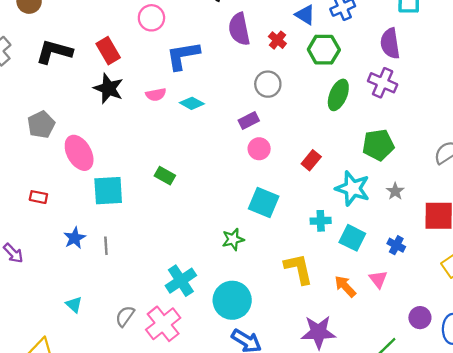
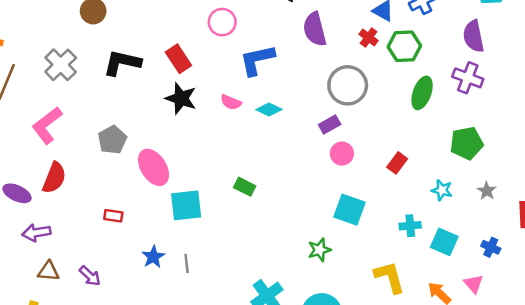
red cross: (277, 40) -> (369, 37), moved
gray circle: (268, 84) -> (348, 85), size x1.4
pink semicircle: (156, 95) -> (231, 102), turned 36
cyan star: (353, 188) -> (442, 190), size x0.6

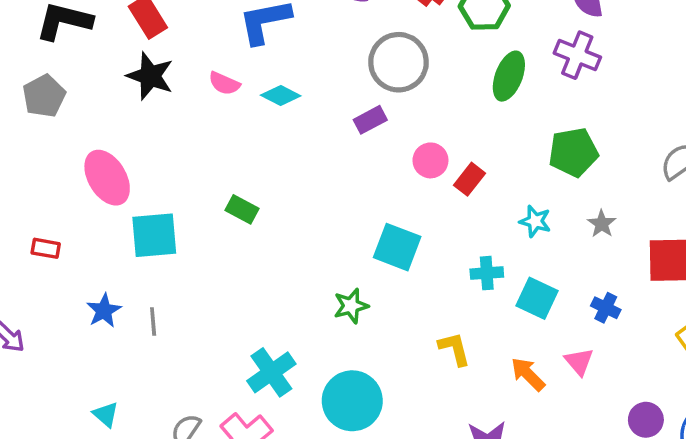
gray pentagon: (112, 140) -> (44, 96), moved
pink circle: (342, 154) -> (430, 160), moved
yellow L-shape: (390, 277) -> (454, 349), size x0.7

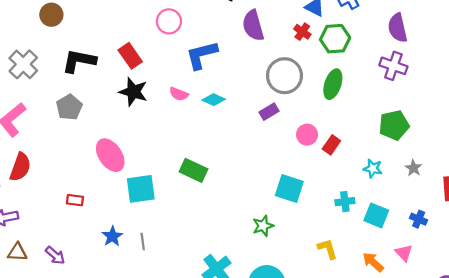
green ellipse: (509, 76) -> (333, 84), moved
green rectangle: (242, 209) -> (194, 170), size x1.4

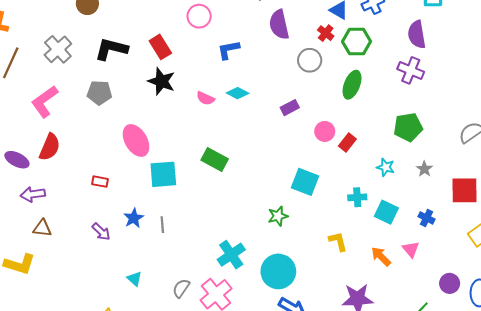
blue L-shape: (202, 55) -> (228, 50), size x0.7
gray circle: (284, 76) -> (310, 60), moved, size x0.7
pink semicircle: (179, 94) -> (205, 98), moved
gray pentagon: (69, 107) -> (99, 93), turned 30
purple arrow: (55, 255) -> (101, 232), moved

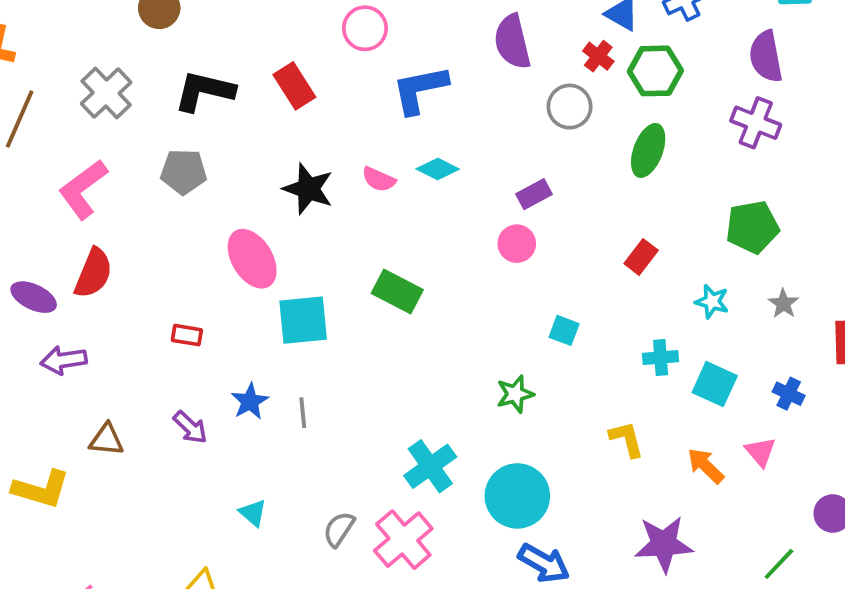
blue L-shape: (228, 50) -> (420, 89), size x1.4
black star: (161, 81) -> (308, 189), moved
pink circle: (325, 131) -> (517, 244), moved
cyan square: (305, 182) -> (564, 330), size x0.6
brown triangle: (42, 228) -> (106, 440), moved

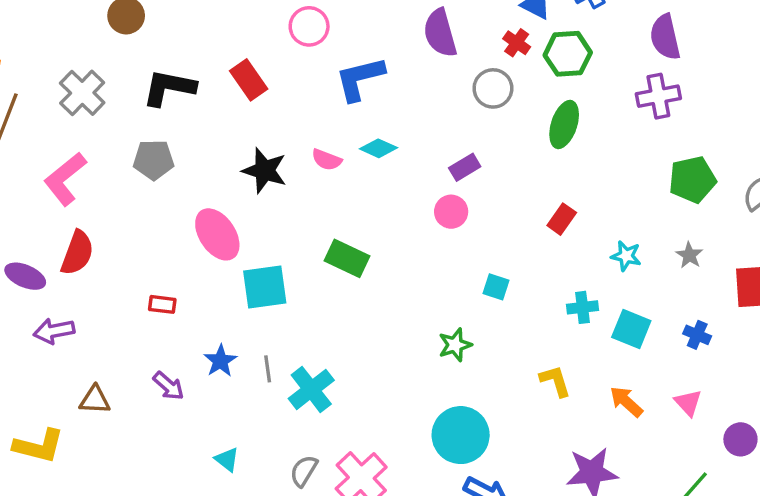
purple cross: (756, 123) -> (658, 96), turned -30
green pentagon: (752, 227) -> (692, 179), moved
pink triangle: (760, 452) -> (688, 403), moved
cyan cross: (430, 466) -> (311, 389), moved

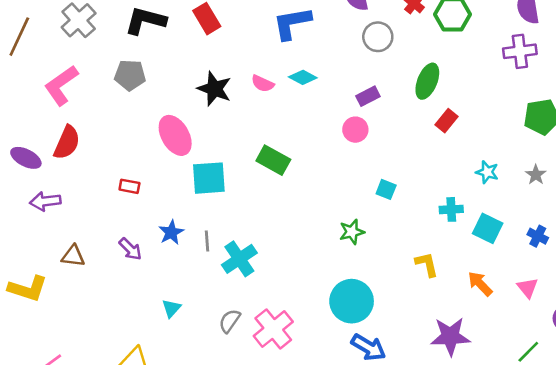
gray circle: (493, 88) -> (378, 37), moved
green ellipse: (564, 124) -> (427, 81), moved
red rectangle: (562, 219) -> (446, 121), moved
cyan triangle: (227, 459) -> (171, 308), turned 30

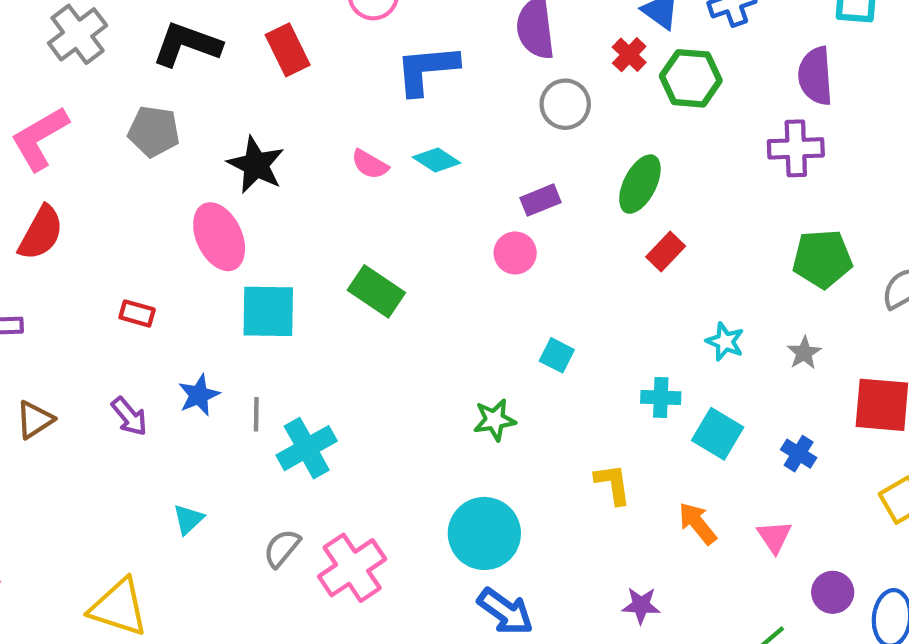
black star: (214, 89) -> (256, 165), moved
brown triangle: (73, 256) -> (35, 420), turned -45
purple star: (450, 336) -> (641, 605), size x0.6

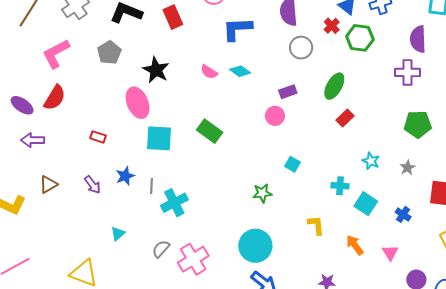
gray pentagon: (154, 131) -> (109, 53), turned 30

